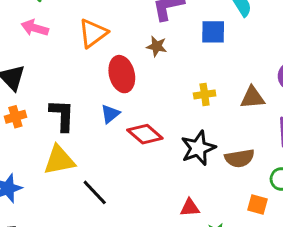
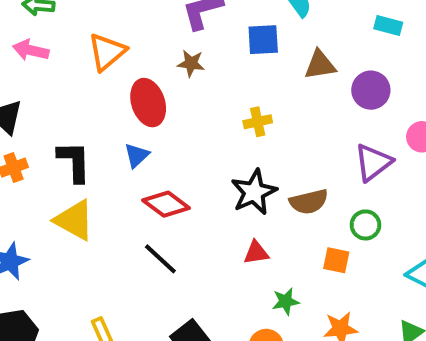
brown triangle: (252, 98) -> (320, 65), moved
red diamond: (145, 134) -> (166, 204), moved
yellow triangle: (59, 160) -> (74, 220), turned 44
black line: (95, 192) -> (160, 259), moved
red triangle: (190, 208) -> (256, 253), moved

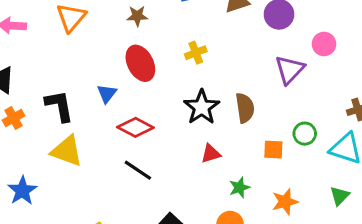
red ellipse: (148, 103) -> (140, 63), moved
brown semicircle: (309, 202) -> (245, 108), turned -76
green circle: (365, 225) -> (305, 134), moved

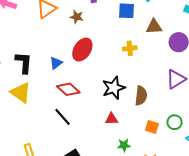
brown star: (137, 16) -> (77, 17), moved
yellow cross: (196, 53) -> (130, 48), moved
red ellipse: (140, 63) -> (82, 50), turned 45

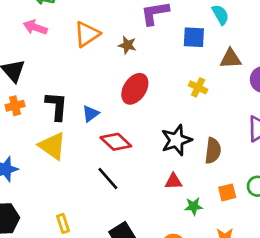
yellow cross: (130, 48) -> (198, 87), turned 32
blue triangle: (56, 63) -> (91, 114), moved
orange square: (152, 127) -> (227, 192), turned -32
green star: (124, 145) -> (194, 206), moved

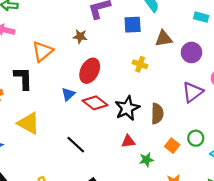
orange triangle: (87, 34) -> (43, 51), moved
black L-shape: (57, 106) -> (23, 78), moved
blue triangle: (91, 114) -> (68, 94), moved
red diamond: (116, 142) -> (95, 103), moved
orange square: (227, 192) -> (172, 146), turned -32

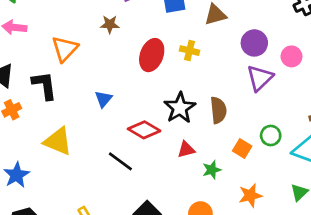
purple circle: (191, 52) -> (254, 43), moved
red ellipse: (90, 71) -> (152, 55), moved
red diamond: (95, 103) -> (144, 130), moved

